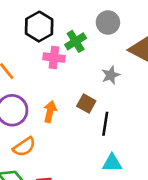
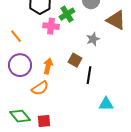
orange semicircle: (24, 147) -> (40, 88), moved
cyan triangle: (112, 163) -> (106, 104), moved

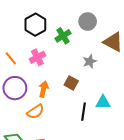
pink cross: (51, 26) -> (37, 57), moved, turned -35
black line: (89, 75) -> (83, 112), moved
cyan triangle: (106, 104) -> (103, 102), moved

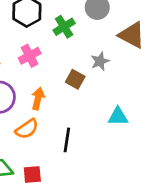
brown square: (71, 83) -> (75, 79), moved
black line: (83, 112) -> (67, 140), moved

